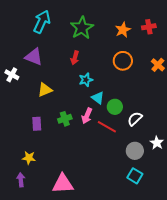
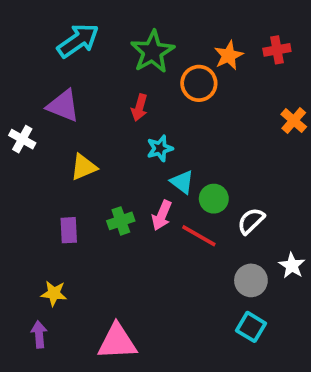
cyan arrow: (42, 22) -> (78, 41), turned 30
orange circle: (123, 61) -> (199, 83), moved

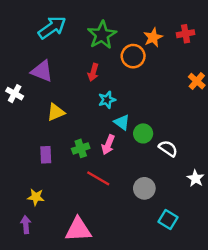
white semicircle: (251, 221) -> (168, 148), turned 78
red line: (199, 236) -> (98, 178), moved
gray circle: (251, 280) -> (144, 188), moved

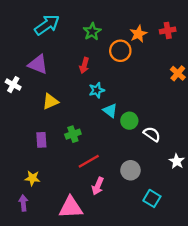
green star: (102, 35) -> (92, 32), size x0.7
pink arrow: (108, 145) -> (98, 186), moved
red line: (98, 178) -> (89, 161), turned -60

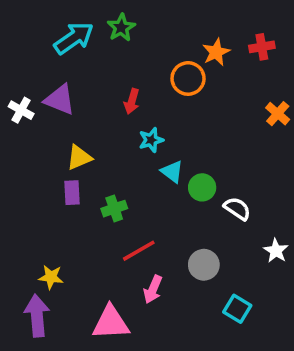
green star: (92, 32) -> (121, 28), moved
white cross: (13, 85) -> (21, 110), moved
purple rectangle: (41, 140) -> (72, 193), moved
purple arrow: (23, 203) -> (37, 316), size x1.6

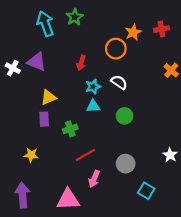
cyan arrow: (74, 38) -> (45, 24), turned -75
cyan triangle: (172, 172) -> (93, 106), moved, turned -40
white semicircle: (237, 209) -> (119, 82), moved
yellow star: (51, 277) -> (31, 155), moved

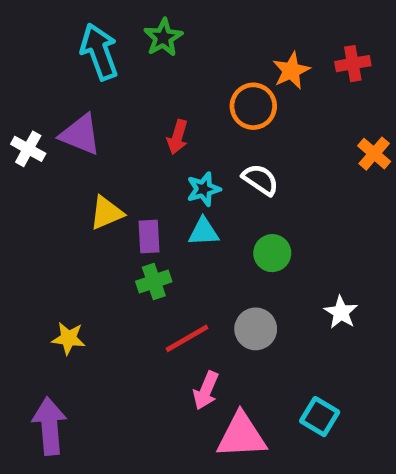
purple rectangle: (44, 119) -> (149, 237), moved
white star: (170, 155) -> (341, 312), moved
gray circle: (126, 164) -> (256, 329), moved
pink triangle: (68, 199) -> (241, 436), moved

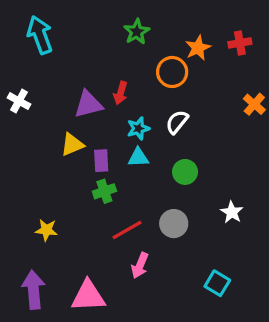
green star: (163, 37) -> (137, 32), moved
cyan arrow: (99, 52) -> (40, 35), moved
purple triangle: (80, 135) -> (88, 104), moved, turned -36
white semicircle: (260, 180) -> (177, 122), turned -85
pink triangle: (241, 436) -> (88, 296), moved

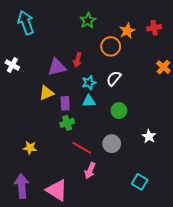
red line: (127, 230) -> (82, 148), turned 60
pink triangle: (88, 296) -> (57, 190), turned 35

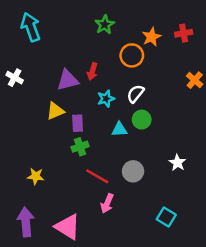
cyan triangle: (89, 101) -> (119, 129), moved
green circle: (119, 111) -> (142, 120), moved

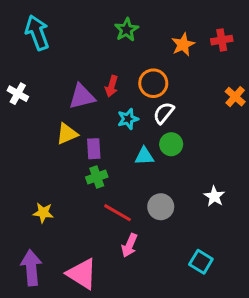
orange circle: (132, 55) -> (153, 83), moved

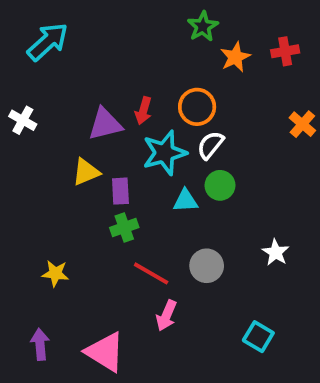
green star: (126, 30) -> (203, 26), moved
cyan arrow: (37, 33) -> (48, 42), turned 68
cyan star: (128, 119) -> (164, 153), size x1.6
purple arrow: (31, 268) -> (40, 344), size x0.7

